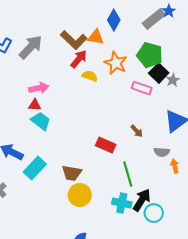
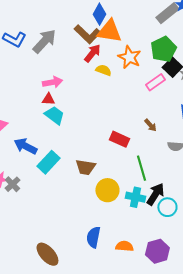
blue diamond: (114, 20) -> (99, 14), moved
orange triangle: (96, 37) -> (109, 31), size x1.5
green pentagon: (150, 55) -> (163, 49), turned 30
pink rectangle: (142, 88) -> (155, 82), turned -54
yellow circle: (80, 195) -> (107, 190), moved

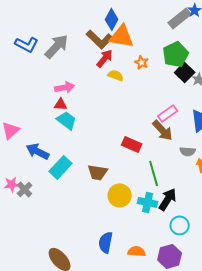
orange star: (129, 57) -> (142, 62), size x0.6
pink rectangle: (155, 82) -> (168, 113), moved
brown arrow: (150, 125) -> (163, 130), size x1.6
cyan circle: (167, 207) -> (180, 225), moved

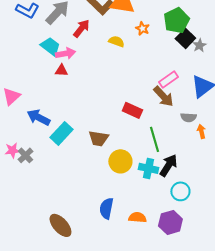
red arrow: (105, 58) -> (81, 28), moved
cyan trapezoid: (67, 120) -> (50, 46), moved

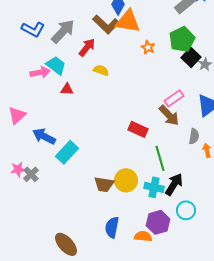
yellow semicircle: (116, 41) -> (101, 70), moved
pink arrow: (65, 53) -> (40, 72), moved
gray semicircle: (188, 117) -> (194, 136), turned -84
brown trapezoid: (98, 138) -> (104, 184), moved
purple hexagon: (170, 222) -> (158, 222), moved

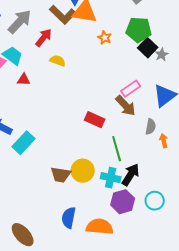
green pentagon: (182, 39) -> (139, 30), turned 30
cyan circle: (186, 210) -> (155, 201), moved
purple hexagon: (158, 222) -> (123, 202), moved
orange semicircle: (143, 236) -> (100, 227), size x1.5

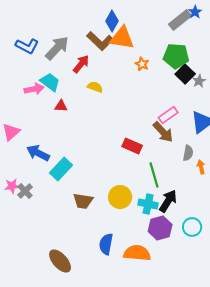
brown trapezoid: (61, 175) -> (83, 201), moved

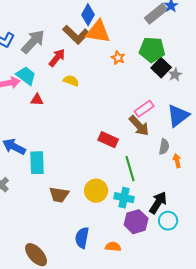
cyan rectangle: (61, 169) -> (37, 163), turned -45
black arrow: (168, 201) -> (158, 203), moved
orange semicircle: (137, 253) -> (113, 247), size x0.6

